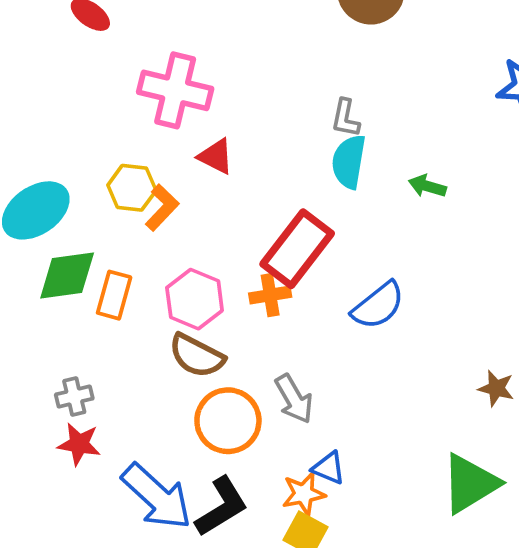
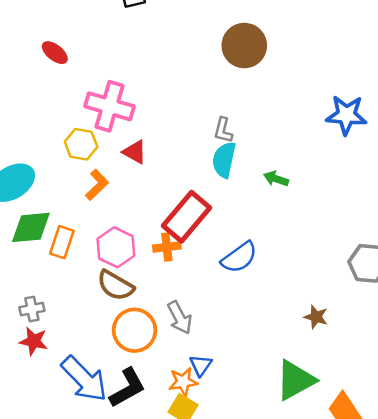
yellow hexagon: (132, 188) -> (81, 144), moved
blue triangle: (329, 468) -> (201, 365), turned 40

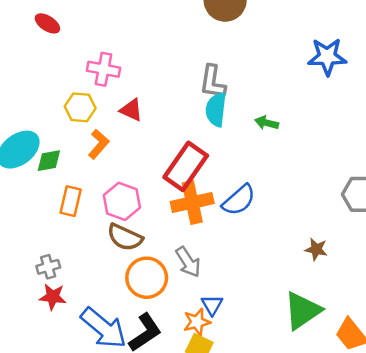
pink cross: (109, 106) -> (104, 69), size x0.7
gray L-shape: (223, 130) -> (213, 82), size x1.4
green diamond: (31, 227) -> (49, 161), moved, size x0.7
orange cross: (167, 247) -> (192, 203), moved, size x1.6

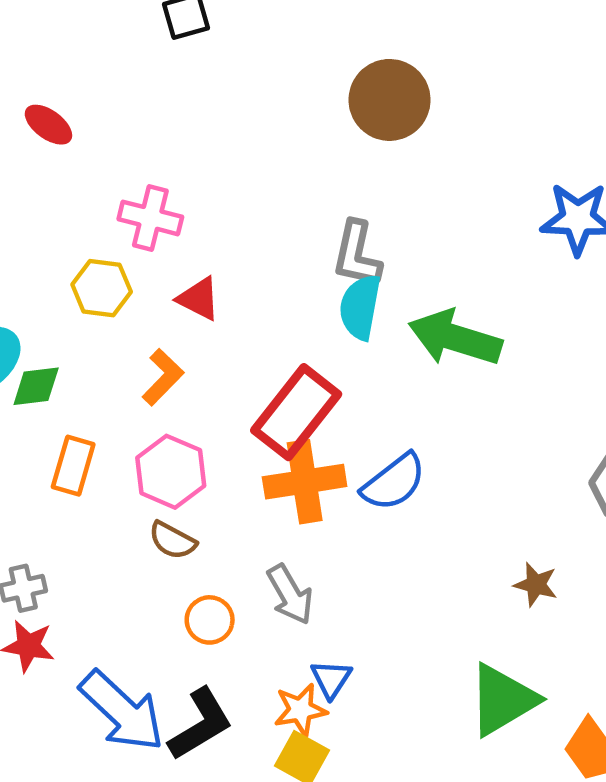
green arrow: (267, 123) -> (455, 338), size x2.0
orange L-shape: (99, 144) -> (163, 377), moved
brown semicircle: (125, 237) -> (172, 540), size x0.7
orange circle: (147, 278) -> (210, 620), size x0.6

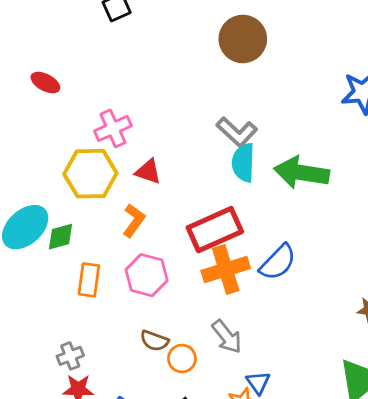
pink cross: (150, 218) -> (113, 128), turned -30
gray L-shape: (357, 254) -> (237, 132), turned -51
yellow hexagon: (102, 288) -> (90, 174), size x1.5
red rectangle: (296, 412) -> (215, 230), turned 36
brown semicircle: (172, 540) -> (154, 341), moved

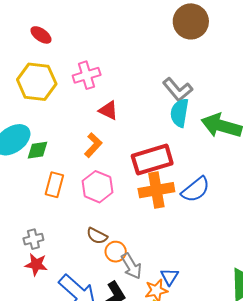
yellow hexagon: (90, 174) -> (37, 82), moved
gray arrow: (227, 337) -> (131, 266), moved

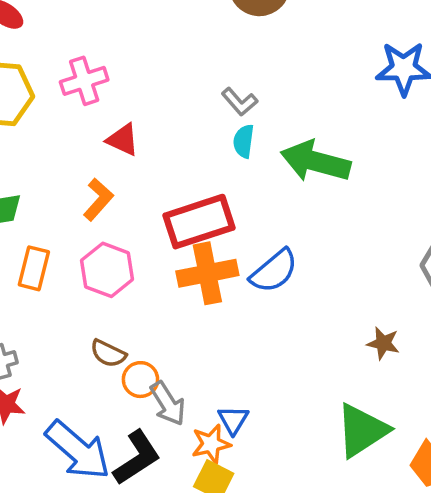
gray L-shape: (178, 90) -> (240, 102), size x0.7
cyan semicircle: (179, 113) -> (244, 141), size x0.7

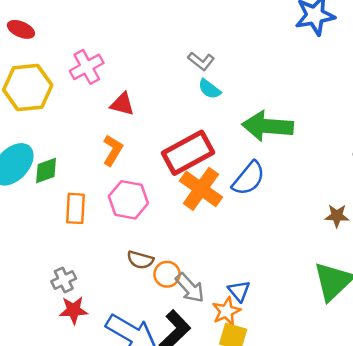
cyan semicircle: (244, 141) -> (209, 89), turned -50
green arrow: (316, 161) -> (268, 126), moved
orange cross: (207, 273) -> (201, 189), turned -33

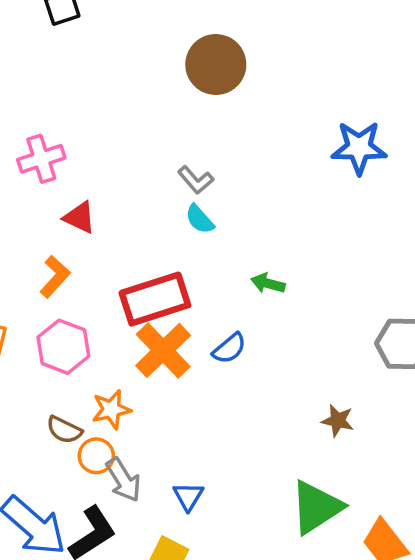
green arrow: (268, 126) -> (268, 283), size x0.5
blue semicircle: (249, 178) -> (229, 348), size x0.7
orange star: (226, 311) -> (111, 409), moved

